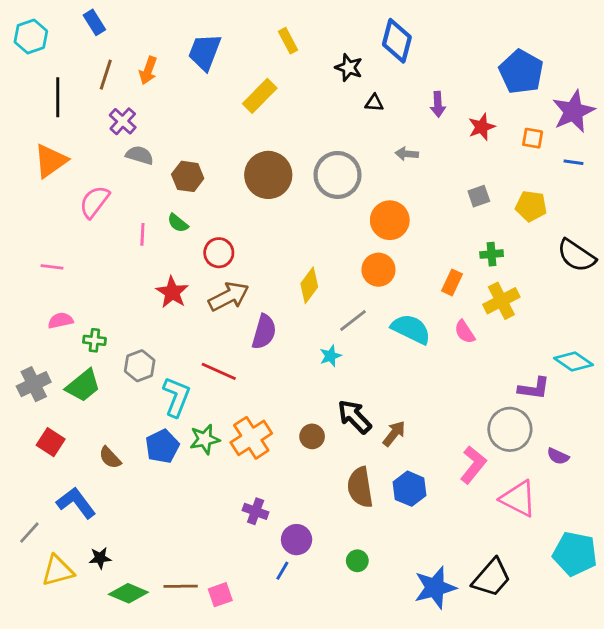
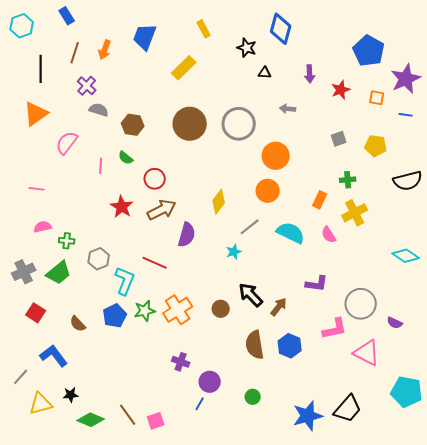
black semicircle: (576, 256) -> (408, 181), turned -48
purple L-shape: (534, 388) -> (317, 284), moved
pink L-shape: (473, 465) -> (335, 329), turned 40
brown line: (181, 586) -> (128, 415), turned 55

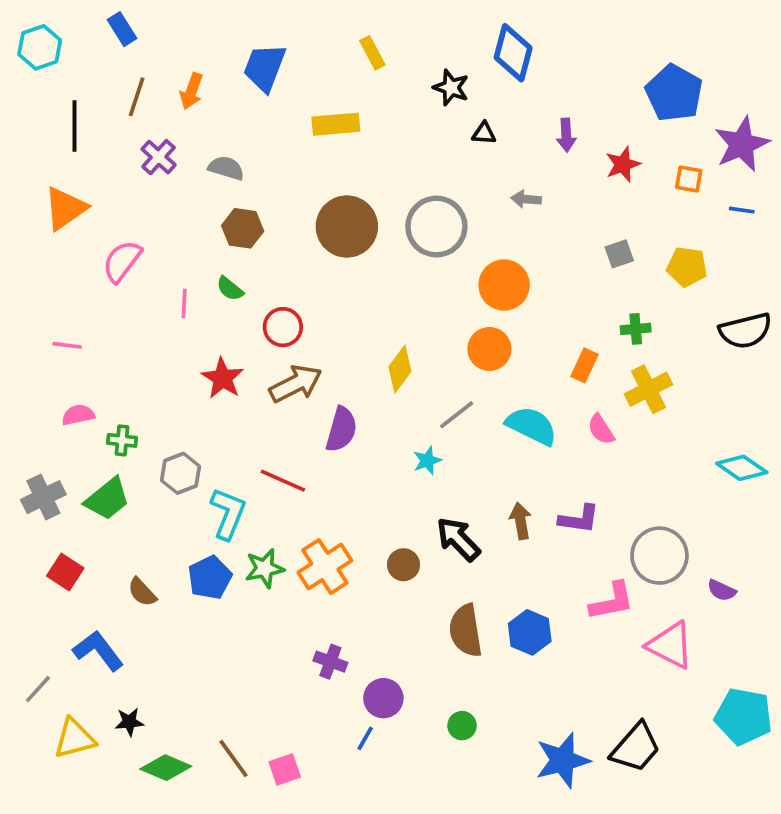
yellow rectangle: (184, 68) -> (336, 124), turned 40
gray semicircle: (99, 110) -> (226, 168), moved
brown arrow: (279, 307) -> (521, 521), moved, turned -48

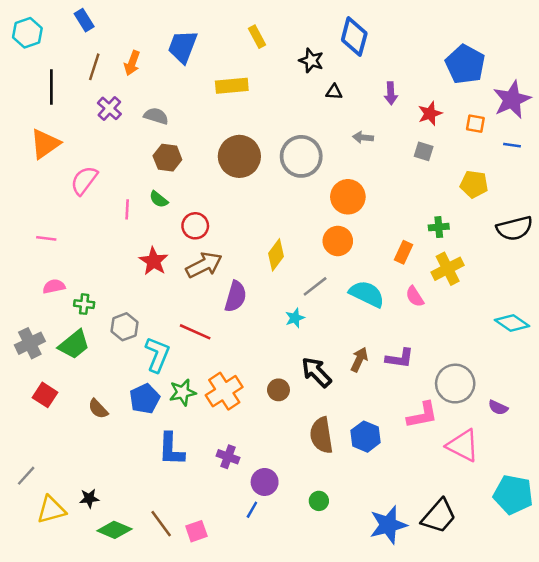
gray square: (619, 254) -> (424, 151), moved, turned 36
brown arrow: (521, 521) -> (359, 360), turned 35
blue L-shape: (98, 651) -> (171, 449), moved, turned -141

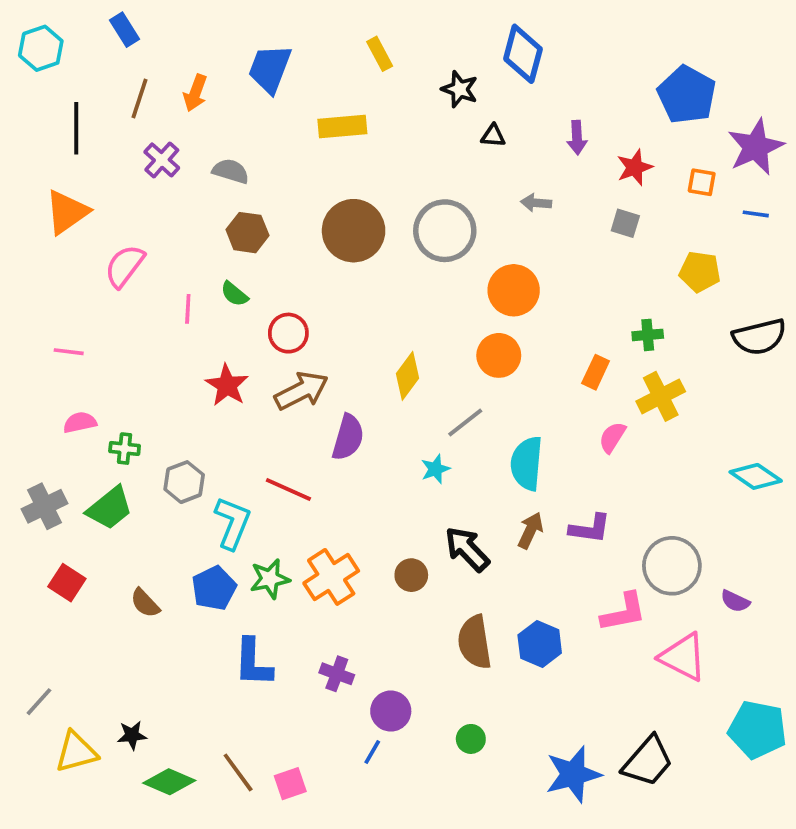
cyan semicircle: (367, 294) -> (527, 463), moved, turned -111
pink semicircle: (415, 296) -> (612, 437), turned 65

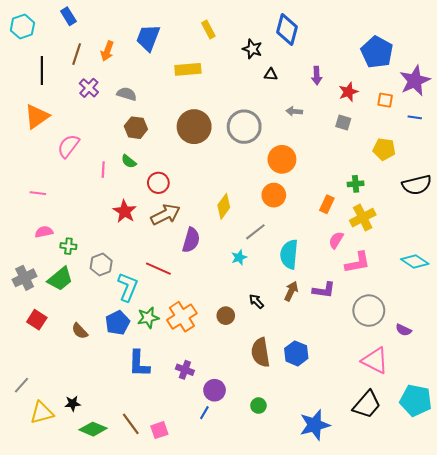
black arrow: (467, 549) -> (256, 301), size x0.6
pink L-shape: (623, 612) -> (358, 263), moved
black trapezoid: (648, 761) -> (367, 405), moved

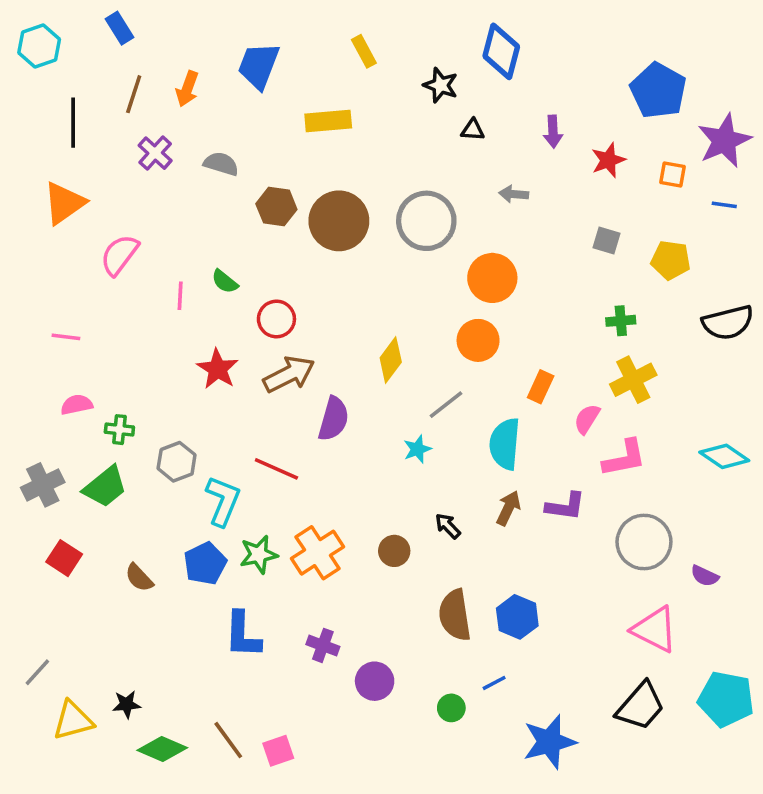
gray square: (343, 123) -> (607, 240), moved
brown hexagon: (136, 128) -> (276, 207), moved
orange rectangle: (327, 204) -> (541, 387), moved
blue line: (204, 413) -> (494, 683), moved, turned 32

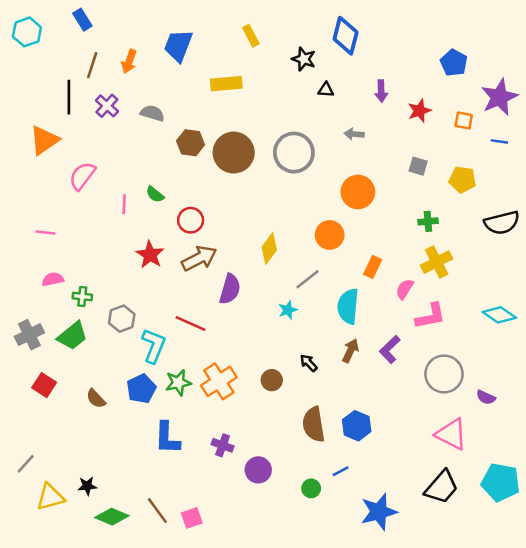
blue pentagon: (658, 91) -> (454, 63), size x0.7
black line: (73, 123) -> (69, 97), moved
orange circle: (492, 278) -> (358, 192), moved
purple L-shape: (565, 506) -> (390, 349), turned 128

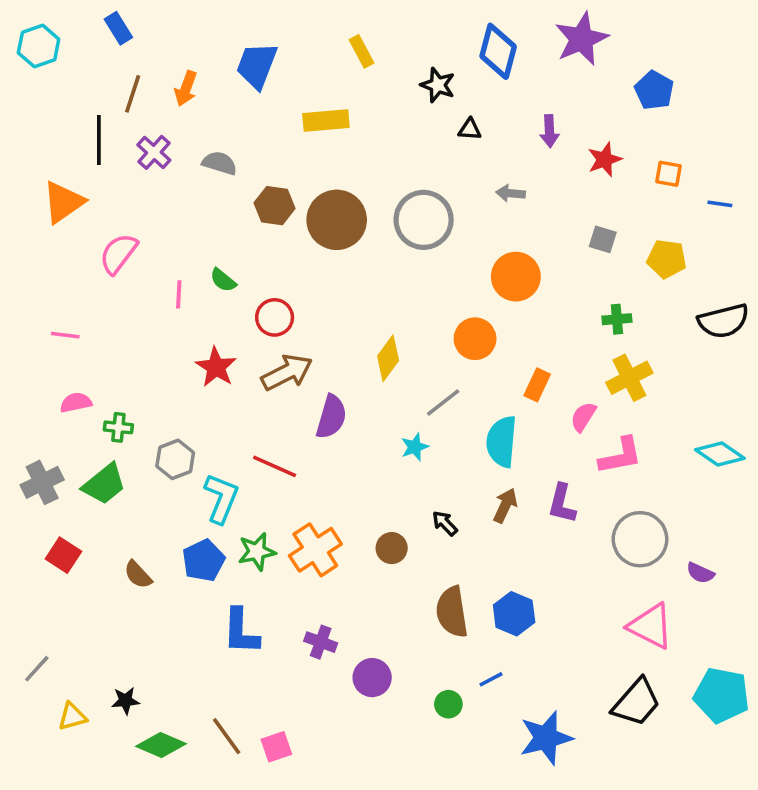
purple star: (499, 97) -> (581, 39), moved
purple L-shape: (390, 349) -> (562, 504), turned -32
yellow triangle: (50, 497) -> (72, 717), size x0.7

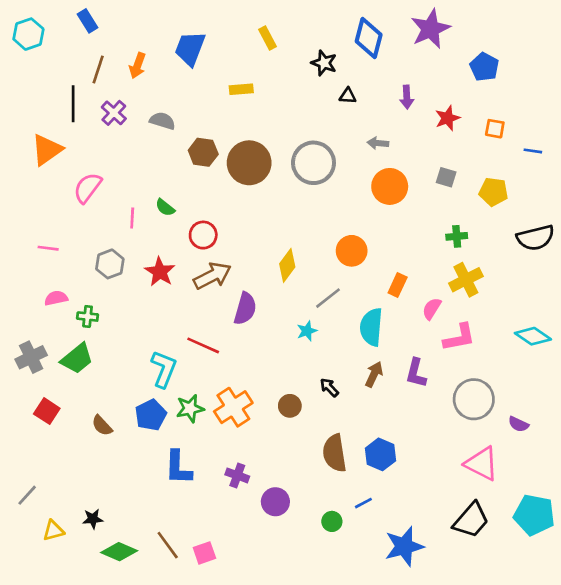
yellow rectangle: (326, 120) -> (241, 89), size x0.7
orange circle: (516, 277) -> (390, 186), moved
gray hexagon: (175, 459) -> (110, 264), moved

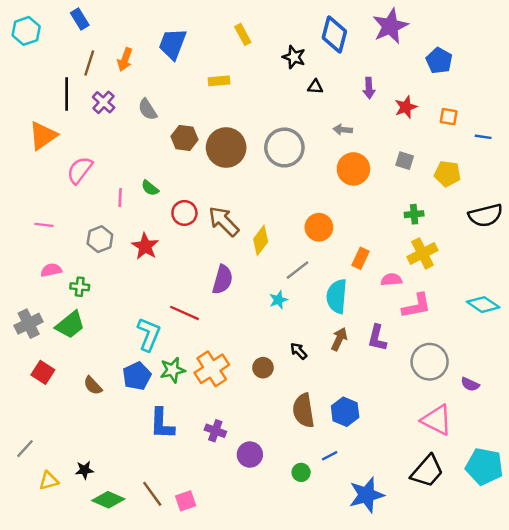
gray semicircle: (162, 121) -> (148, 109), turned -140
brown arrow: (212, 276) -> (224, 221), moved, turned -108
pink semicircle: (432, 309) -> (391, 280), turned 54

